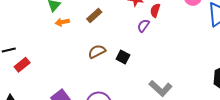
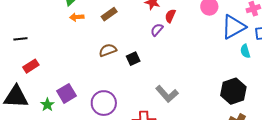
black square: (123, 57) -> (133, 59), turned 32
red rectangle: (22, 65) -> (31, 66), moved

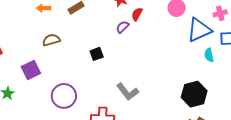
brown semicircle: (108, 50) -> (51, 40), moved
purple square: (66, 93) -> (31, 70), moved

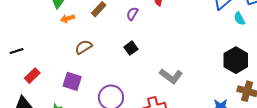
purple semicircle: (123, 27) -> (132, 14), moved
purple square: (31, 70) -> (72, 81), turned -30

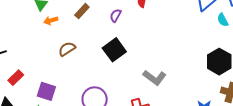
black square: (131, 48) -> (114, 50), size x1.6
purple square: (72, 81) -> (46, 91), moved

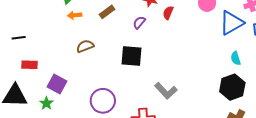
cyan semicircle: (223, 20) -> (236, 58), moved
black square: (114, 50) -> (132, 56), turned 30
red rectangle: (16, 78) -> (29, 65), turned 35

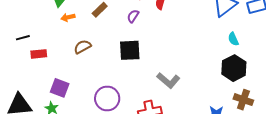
black line: (19, 38) -> (23, 38), moved
red rectangle: (29, 65) -> (39, 54), moved

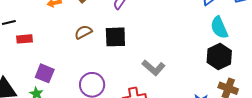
cyan semicircle: (233, 39) -> (219, 28), size x1.6
brown semicircle: (83, 47) -> (83, 32), moved

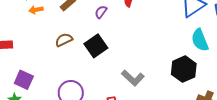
black square: (115, 37) -> (96, 46), turned -35
black hexagon: (219, 57) -> (184, 69), moved

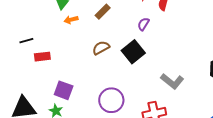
purple semicircle: (101, 12) -> (143, 24), moved

